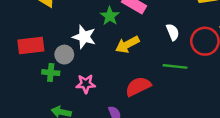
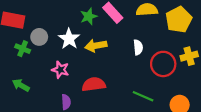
white star: (84, 37) -> (69, 39), moved
green line: (175, 66) -> (143, 96), moved
pink star: (86, 84) -> (60, 70), moved

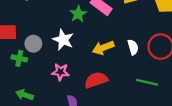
yellow arrow: (96, 46) -> (103, 48), moved
white semicircle: (138, 47) -> (133, 47), moved

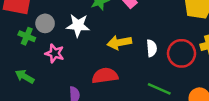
white star: (63, 40) -> (78, 25), turned -30
pink star: (60, 72) -> (55, 53), moved

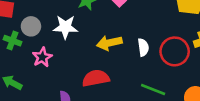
pink star: (55, 53) -> (42, 57), turned 30

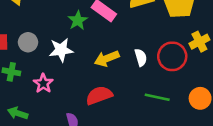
gray circle: (31, 26) -> (28, 42), moved

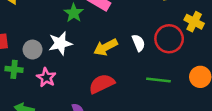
gray circle: (28, 42) -> (33, 50), moved
yellow cross: (199, 42) -> (194, 22), turned -30

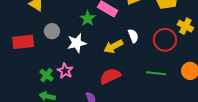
white semicircle: (139, 43) -> (133, 36), moved
gray circle: (33, 50) -> (52, 31), moved
green cross: (14, 69) -> (46, 75), moved, turned 32

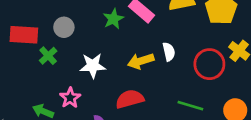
white star: (77, 43) -> (93, 66), moved
pink star: (65, 71) -> (70, 98), moved
green cross: (46, 75) -> (48, 56), moved

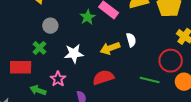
red rectangle: (24, 35) -> (21, 67), moved
red circle: (209, 64) -> (171, 61), moved

